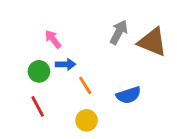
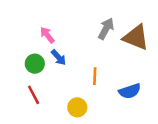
blue arrow: (66, 64) -> (59, 57), turned 49
orange line: (85, 85) -> (95, 76), moved, turned 35
blue semicircle: (129, 95) -> (130, 91), moved

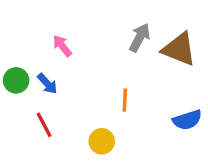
blue arrow: (59, 57) -> (47, 84), moved
green circle: (35, 64) -> (16, 80), moved
blue semicircle: (130, 91) -> (187, 120), moved

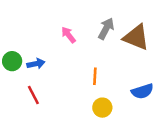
pink arrow: (62, 46) -> (68, 35), moved
blue arrow: (47, 84) -> (36, 64), turned -60
yellow circle: (102, 141) -> (102, 108), moved

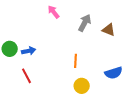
pink arrow: (68, 35) -> (54, 12), moved
brown triangle: (136, 37) -> (109, 30), size x0.6

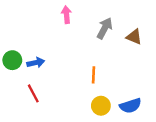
pink arrow: (54, 12) -> (66, 15), turned 32
blue semicircle: (114, 73) -> (130, 106), moved

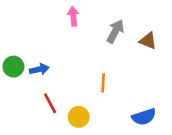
red line: (33, 93) -> (50, 103), moved
yellow circle: (101, 106) -> (79, 117), moved

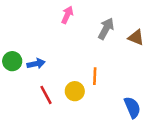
pink arrow: (73, 16) -> (67, 15), turned 30
yellow circle: (79, 117) -> (75, 91), moved
blue semicircle: (144, 117) -> (132, 107), turned -95

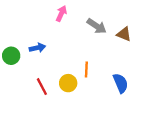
gray arrow: (106, 29) -> (97, 26), turned 96
blue arrow: (36, 64) -> (37, 48), moved
blue semicircle: (132, 107) -> (121, 83), moved

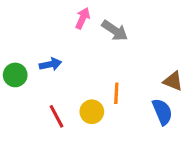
gray arrow: (97, 26) -> (115, 31), moved
brown triangle: (124, 34) -> (173, 81), moved

